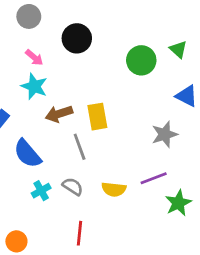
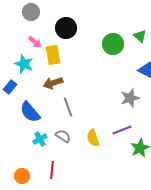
cyan star: (34, 86) -> (24, 64), moved
yellow rectangle: (97, 117) -> (53, 55), moved
yellow semicircle: (114, 189) -> (93, 138), turned 66
red line: (80, 233) -> (52, 170), moved

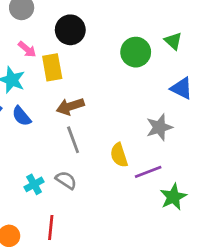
brown arrow: (53, 83) -> (70, 106), moved
blue semicircle: (30, 112) -> (22, 116), moved, size x0.7
yellow semicircle: (93, 138) -> (119, 155), moved

